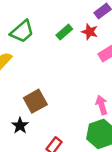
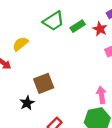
green trapezoid: (22, 32) -> (53, 21), moved

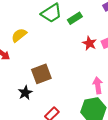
red star: (100, 29) -> (89, 43), moved

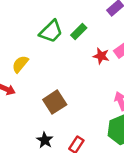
black star: (25, 93) -> (45, 140), moved

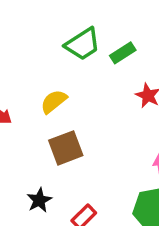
yellow semicircle: (20, 64) -> (54, 101), moved

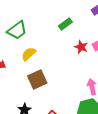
green trapezoid: (83, 44) -> (17, 30), moved

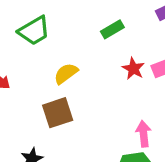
yellow semicircle: (29, 54) -> (66, 73), moved

